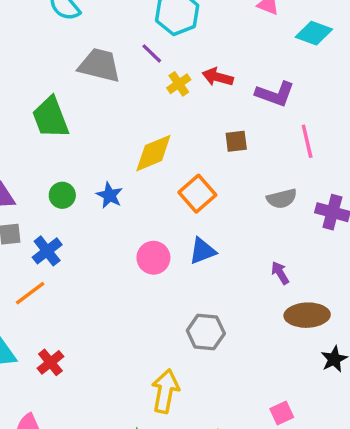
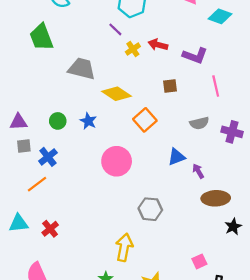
gray trapezoid: (99, 65) -> (82, 69), moved
green trapezoid: (50, 118) -> (41, 37), moved
yellow diamond: (153, 153) -> (117, 94), turned 56
blue triangle: (202, 251) -> (176, 157), moved
pink circle: (153, 258) -> (117, 161), size x1.4

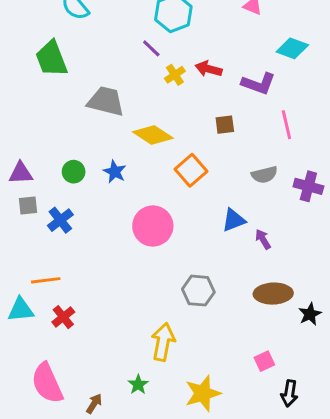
cyan diamond: (220, 16) -> (292, 48), moved
orange line: (37, 184) -> (46, 280), moved, turned 30
brown ellipse: (216, 198) -> (273, 294), moved

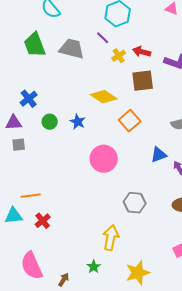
gray trapezoid: (106, 101) -> (72, 49), moved
brown square: (225, 125) -> (143, 81), moved, size x1.6
blue cross: (60, 220) -> (29, 99), moved

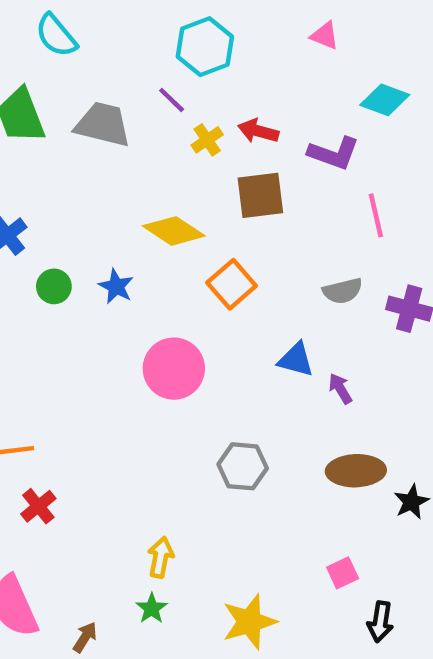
blue triangle: (159, 155) -> (296, 360), turned 36
yellow arrow: (111, 238) -> (161, 557), moved, size x0.7

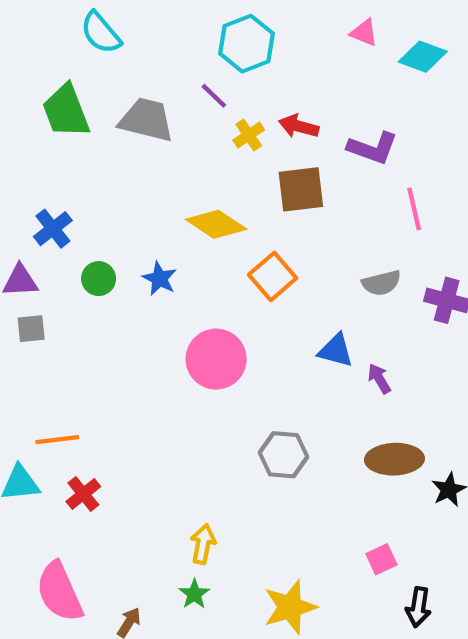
cyan diamond: (385, 100) -> (423, 57), moved

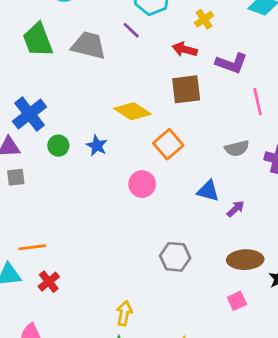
yellow cross: (249, 135) -> (204, 19), moved
blue cross: (53, 229) -> (30, 114), size x1.4
pink circle: (216, 359) -> (142, 184), moved, size x0.7
purple arrow: (379, 379) -> (236, 209), turned 78
pink square: (381, 559) -> (237, 301), moved

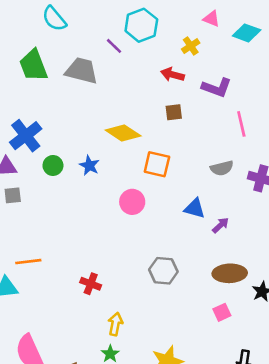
purple line: (131, 30) -> (114, 46), moved
brown square: (186, 89) -> (174, 112), size x0.6
orange square: (168, 144) -> (157, 164), turned -36
red cross: (49, 282) -> (91, 284), moved, turned -30

